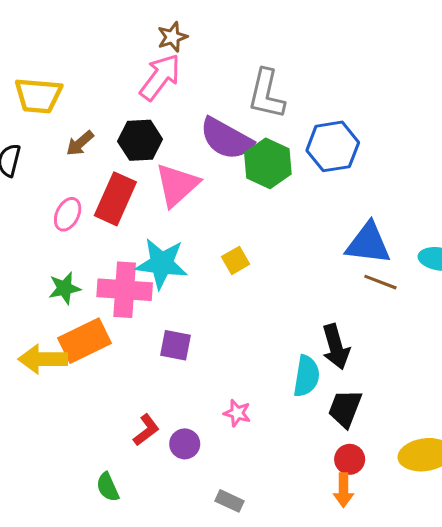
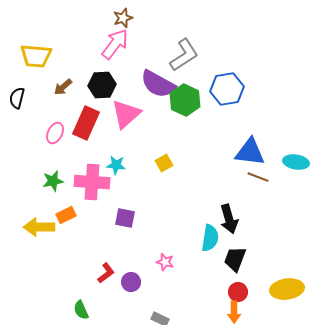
gray L-shape: (266, 94) -> (184, 55), turned -136
cyan star: (162, 264) -> (116, 165), size x0.6
orange rectangle: (85, 341) -> (66, 215), size x0.6

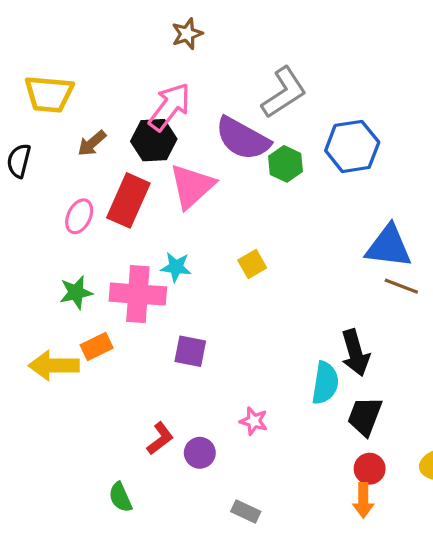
pink arrow: (115, 44) -> (170, 107), moved
green hexagon: (185, 100) -> (285, 164), size x0.7

